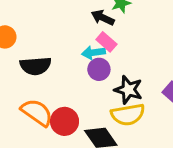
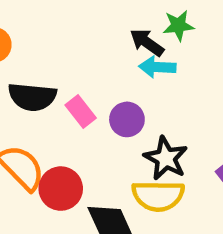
pink rectangle: (106, 42) -> (81, 112), moved
cyan arrow: (93, 53) -> (157, 67), moved

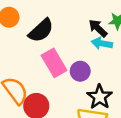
black semicircle: (32, 97) -> (41, 30), moved, turned -56
pink rectangle: (81, 112) -> (54, 63), size x1.5

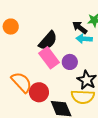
black semicircle: (41, 30) -> (48, 41), moved

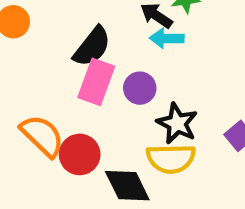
pink rectangle: (49, 58) -> (96, 82), turned 60

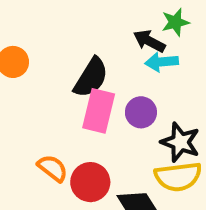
orange semicircle: (42, 136) -> (53, 168), size x0.7

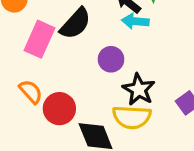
pink rectangle: (99, 111) -> (40, 39), moved

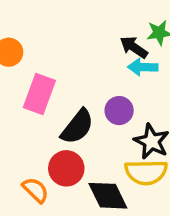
black semicircle: (75, 24) -> (77, 127), moved
orange semicircle: (31, 92) -> (35, 190), moved

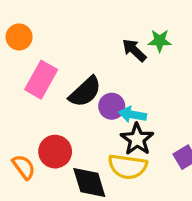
cyan arrow: (143, 67) -> (132, 115), moved
black semicircle: (77, 127) -> (85, 92), moved

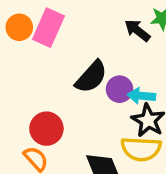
pink rectangle: (41, 80) -> (48, 28), moved
red circle: (55, 152) -> (46, 129), moved

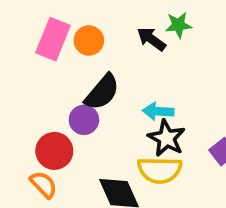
orange circle: (19, 27) -> (89, 40), moved
purple circle: (120, 89) -> (84, 120), moved

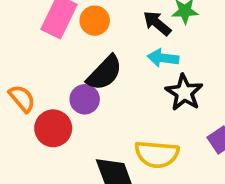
cyan arrow: (158, 111) -> (163, 58), moved
black star: (167, 138) -> (184, 92), moved
orange semicircle: (44, 185) -> (22, 99), moved

